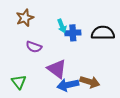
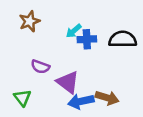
cyan arrow: (62, 26) -> (74, 31), turned 72
purple semicircle: (34, 47) -> (40, 67), moved

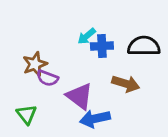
brown star: (30, 21) -> (35, 64), moved
brown arrow: (107, 98) -> (126, 84), moved

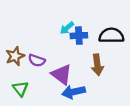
brown star: (35, 64) -> (15, 56), moved
brown arrow: (126, 84) -> (97, 65), turned 66

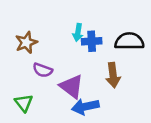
cyan arrow: (67, 28) -> (78, 32), turned -40
brown star: (15, 56) -> (26, 42), moved

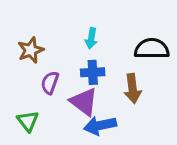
blue cross: (92, 41) -> (93, 72), moved
purple semicircle: (43, 70) -> (50, 83), turned 90

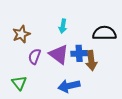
blue cross: (93, 72) -> (79, 53), moved
purple triangle: (84, 102) -> (59, 54), moved

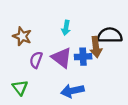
brown star: (21, 34) -> (22, 36), turned -30
brown arrow: (91, 61) -> (96, 47), moved

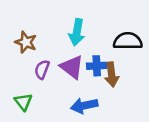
cyan arrow: (66, 28) -> (77, 32), size x1.5
brown arrow: (96, 47) -> (112, 75), moved

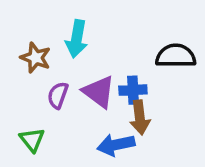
cyan arrow: (77, 32) -> (77, 39), moved
brown arrow: (112, 75) -> (140, 117), moved

